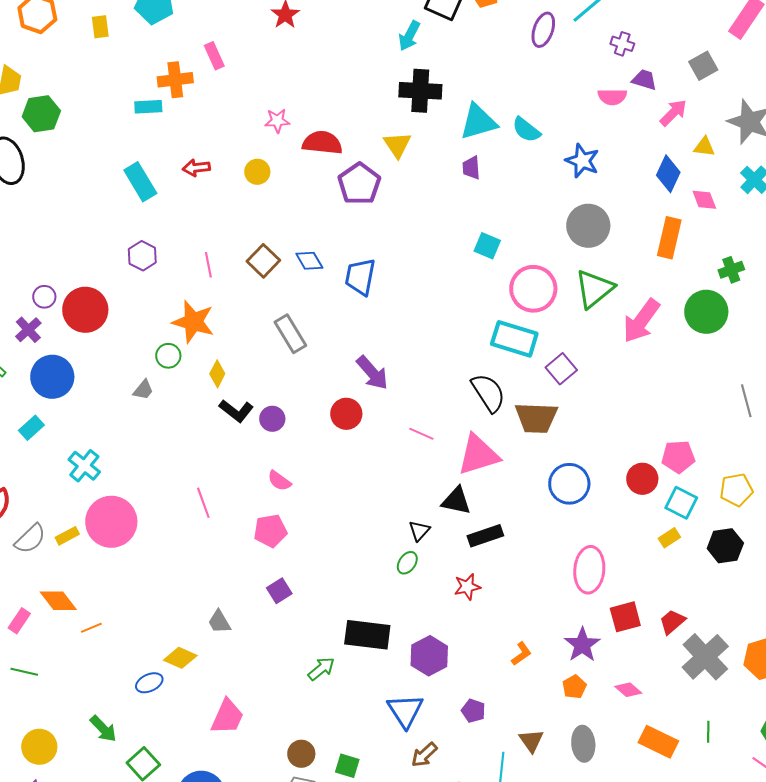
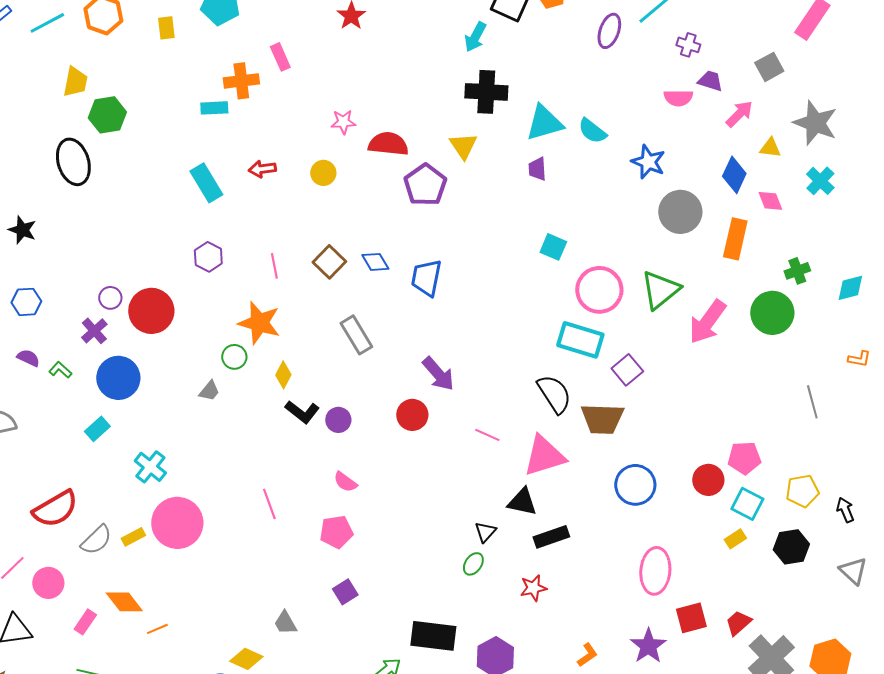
gray circle: (588, 226) -> (680, 212), moved

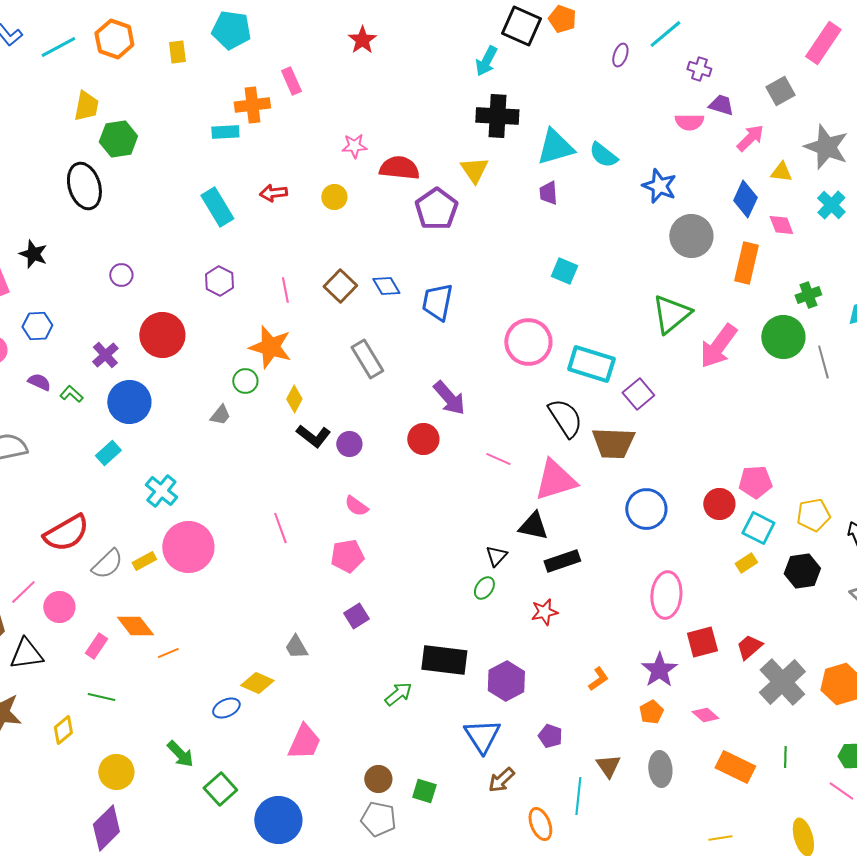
purple ellipse: (609, 31) -> (620, 55), size x0.7
pink circle: (599, 290) -> (528, 342), moved
purple circle: (110, 298) -> (121, 275), moved
gray line: (812, 402) -> (823, 362), moved

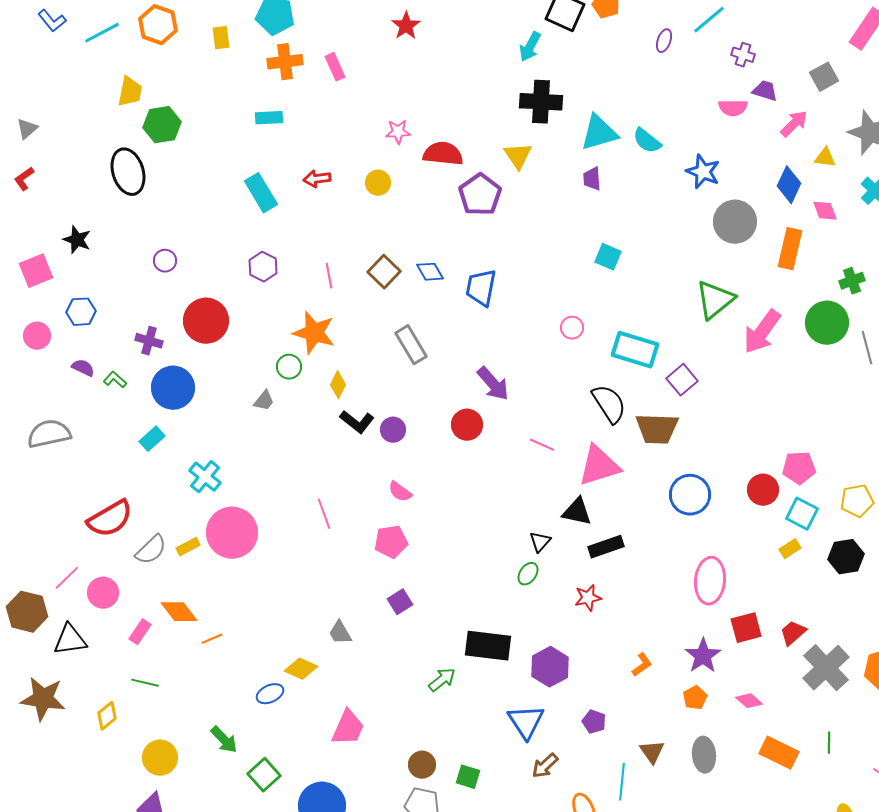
orange cross: (252, 105) -> (285, 62), moved
pink circle: (528, 342) -> (572, 328), size x0.5
purple cross: (105, 355) -> (149, 341), turned -32

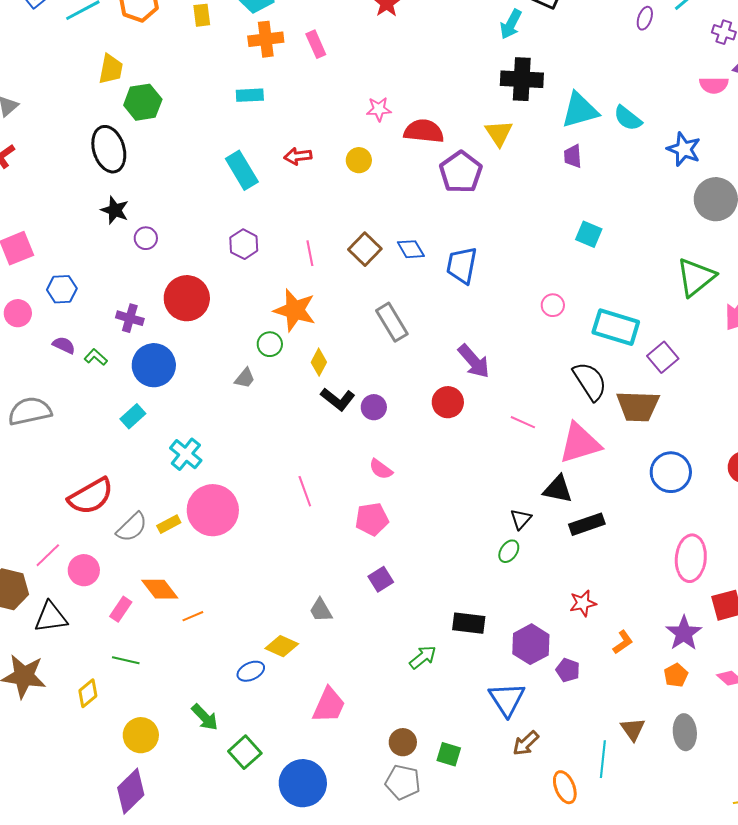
black star: (77, 240) -> (115, 210), moved
red star: (588, 598) -> (583, 603), moved
black rectangle: (488, 646) -> (469, 623), size x0.7
purple pentagon: (594, 722) -> (568, 670), moved

